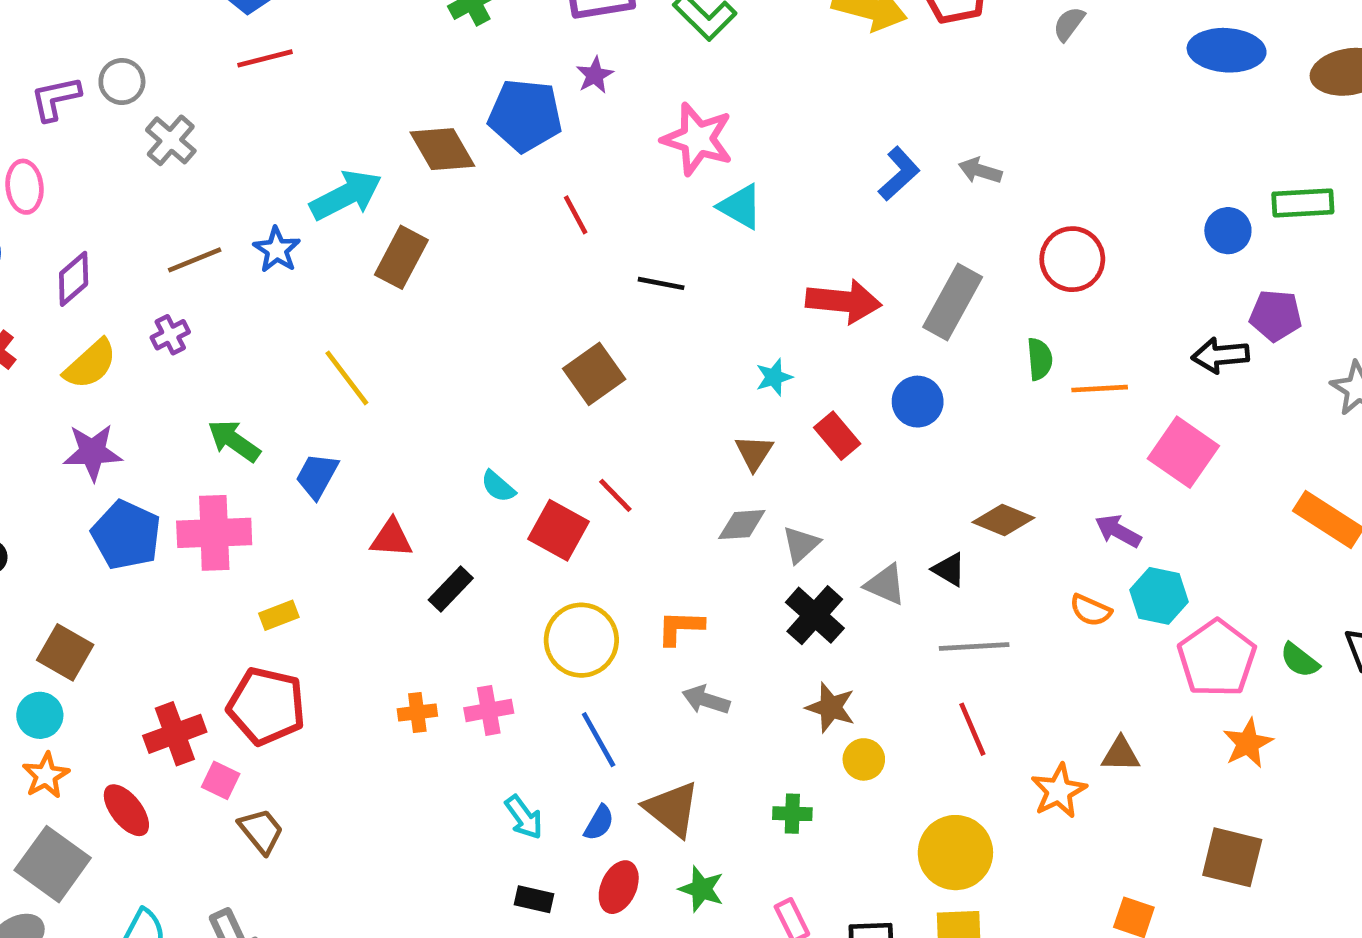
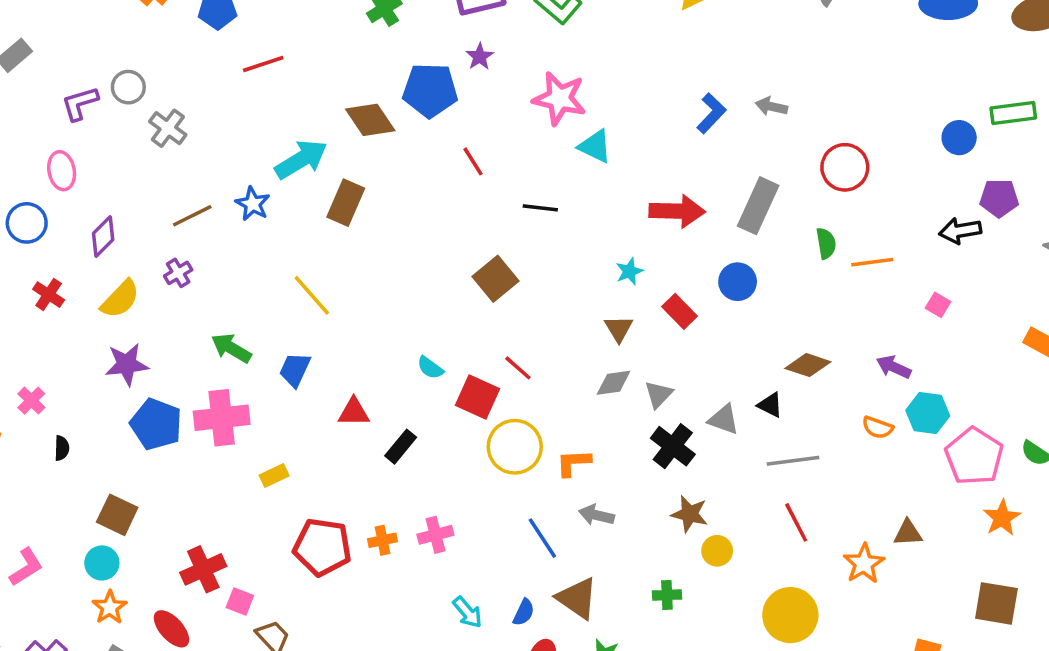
red line: (265, 58) -> (263, 64), moved
pink square: (1183, 452) -> (938, 305), size x0.5
yellow circle: (581, 640) -> (515, 447), moved
red pentagon: (266, 706) -> (322, 547), moved
blue line: (599, 740) -> (542, 538), moved

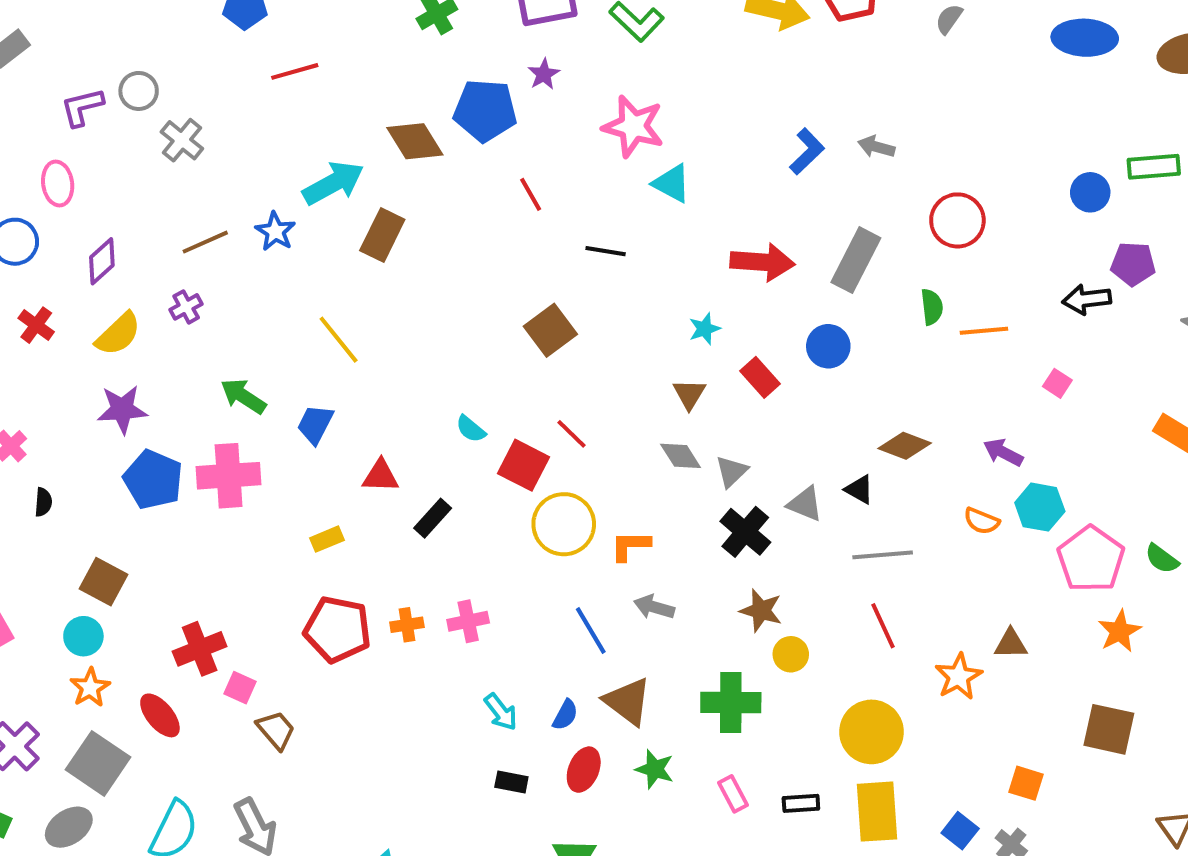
gray diamond: (614, 383) -> (681, 456), turned 63
yellow rectangle: (274, 476) -> (327, 539), moved
green cross: (667, 595) -> (731, 702), size x1.8

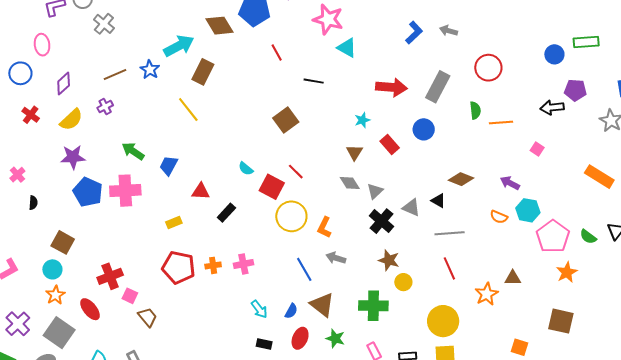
yellow line: (339, 340) -> (188, 109), moved
orange L-shape: (630, 546) -> (324, 227), turned -65

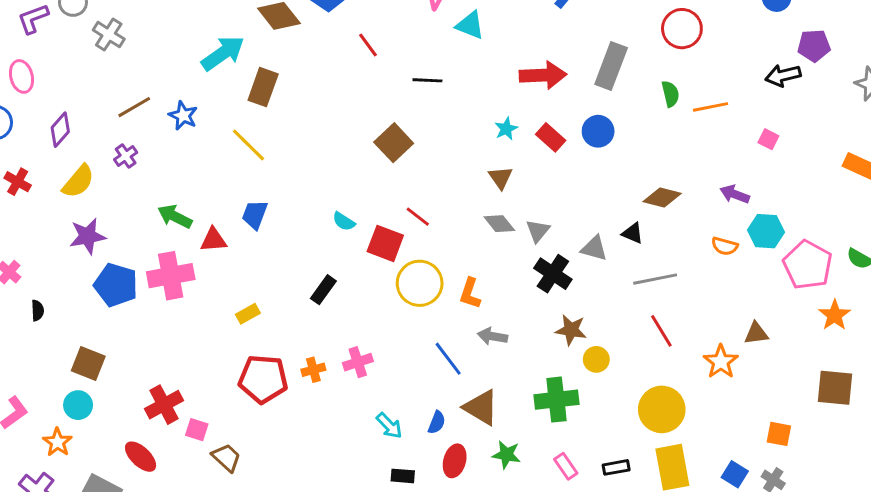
blue star: (150, 70) -> (183, 116), moved
red rectangle: (390, 144) -> (551, 137), moved
blue trapezoid: (169, 165) -> (255, 215), moved
red triangle: (201, 191) -> (213, 240), moved
orange star: (55, 295) -> (57, 442), moved

